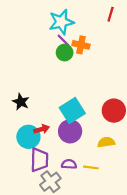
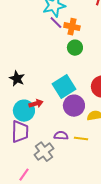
green circle: (65, 53) -> (75, 48), moved
purple circle: (70, 131) -> (74, 106), moved
purple trapezoid: (39, 160) -> (20, 132), moved

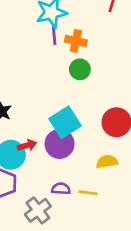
purple line: (56, 23) -> (54, 35), turned 40
purple circle: (74, 106) -> (60, 144), moved

